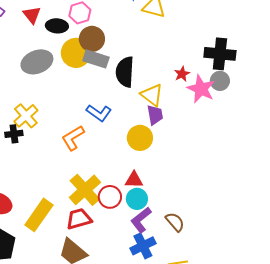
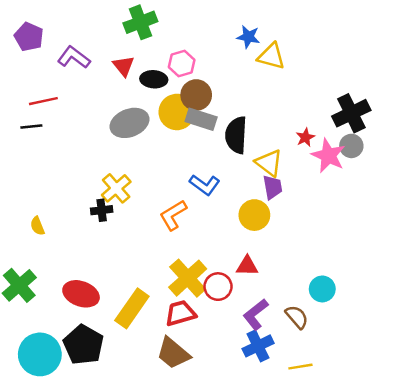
black cross: (220, 54) -> (351, 113), turned -32
cyan circle: (137, 199) -> (322, 289), moved

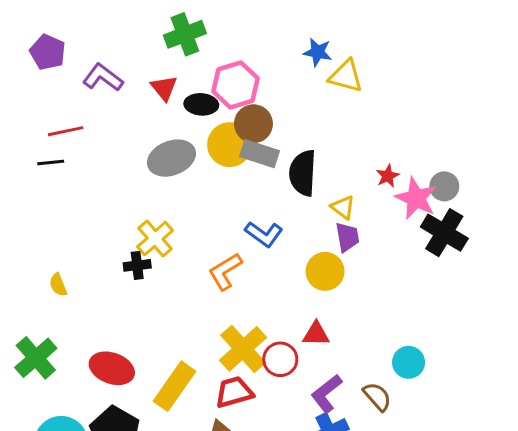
pink hexagon: (182, 64) -> (236, 85), size x1.4
black cross: (351, 113) -> (444, 233), moved, turned -33
yellow triangle: (269, 163) -> (343, 207), size x0.7

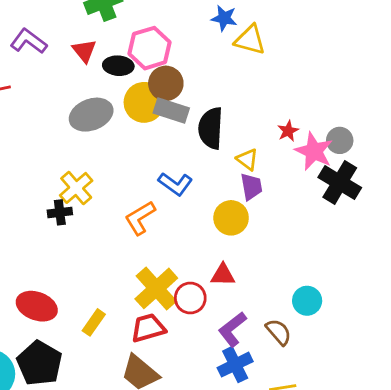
yellow rectangle: (174, 386) -> (94, 322), size x0.6

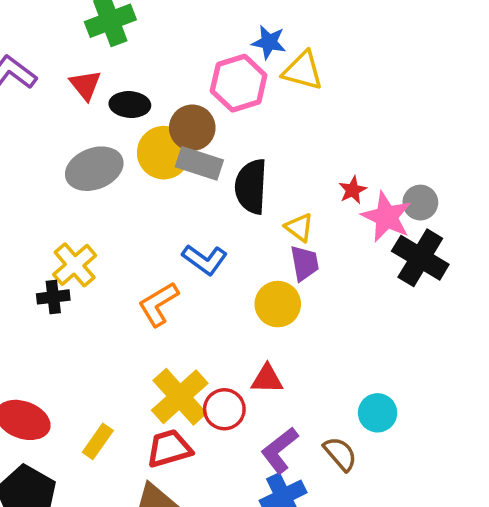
pink hexagon: (150, 48) -> (239, 83), moved

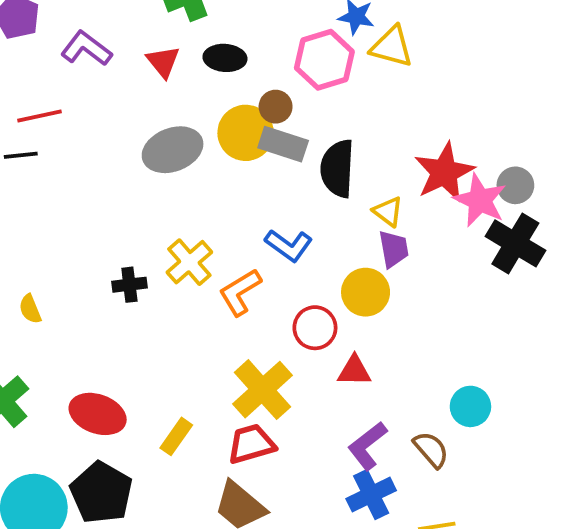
black ellipse: (130, 105) -> (225, 58), moved
brown circle: (192, 128) -> (276, 107), size x0.7
red star: (353, 190) -> (444, 172), size x2.0
yellow cross: (75, 265) -> (189, 262), moved
red circle: (224, 409) -> (315, 328), moved

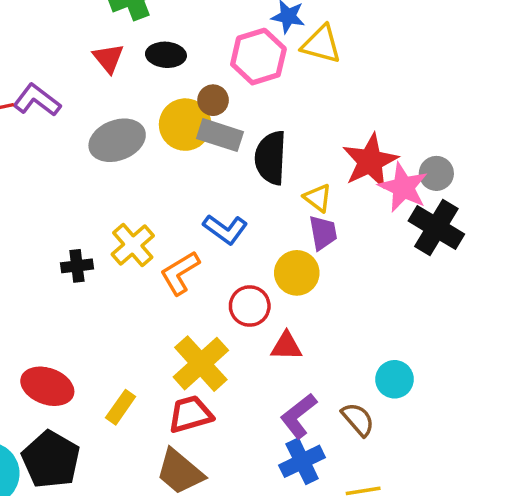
purple L-shape: (86, 49) -> (37, 100), moved

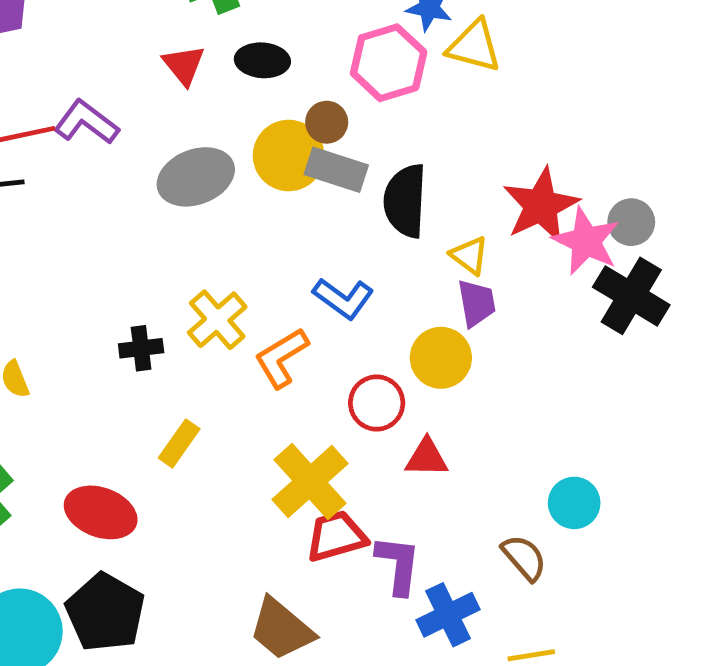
yellow rectangle: (121, 407) -> (179, 443), moved
red trapezoid: (190, 414) -> (336, 536), moved
purple L-shape: (299, 416) -> (398, 565), moved, turned 135

